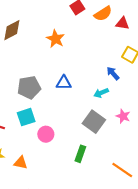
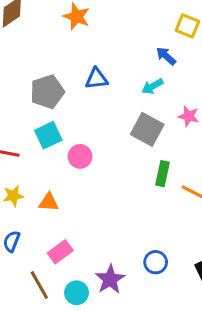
green rectangle: (80, 154) -> (162, 174), moved

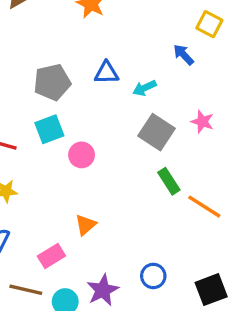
cyan arrow: (152, 86) -> (144, 88), moved
green rectangle: (162, 174) -> (169, 181), turned -50
orange triangle: (49, 202) -> (86, 225), moved, turned -50
brown line: (39, 285) -> (26, 290), turned -52

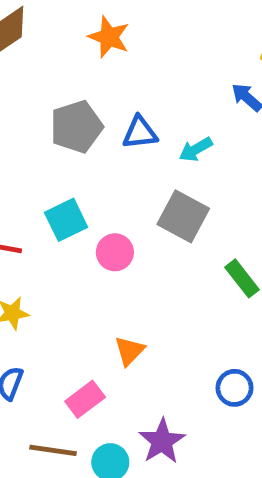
gray pentagon: (52, 82) -> (76, 127), moved
gray square: (156, 132) -> (183, 216), moved
blue circle: (153, 276) -> (234, 388), moved

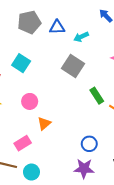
cyan square: (66, 220) -> (21, 63), turned -36
pink circle: (115, 252) -> (30, 101), moved
purple star: (162, 441) -> (84, 169), moved, turned 30

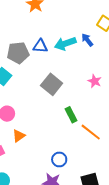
gray pentagon: (29, 22) -> (18, 53), moved
cyan arrow: (81, 37) -> (65, 44), moved, size x1.5

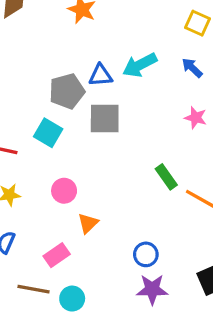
blue arrow: (87, 40) -> (192, 68), moved
gray square: (52, 84) -> (105, 119), moved, turned -30
blue circle: (59, 159) -> (146, 254), moved

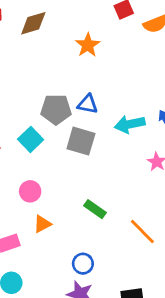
cyan arrow: (140, 65) -> (130, 124), moved
green rectangle: (166, 177) -> (95, 209), moved, turned -35

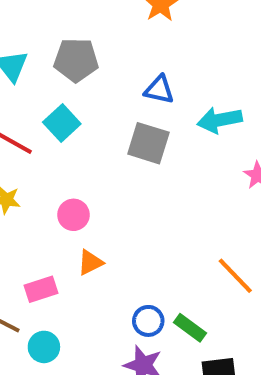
gray pentagon: (56, 109) -> (76, 60), moved
cyan square: (31, 139) -> (62, 123), moved
green rectangle: (95, 209) -> (190, 328), moved

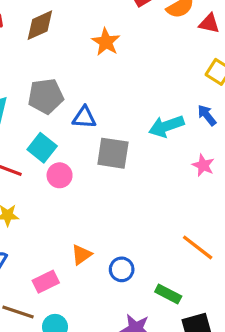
blue triangle: (159, 90) -> (84, 117), moved
pink circle: (73, 215) -> (60, 175), moved
blue circle: (148, 321) -> (122, 269), moved

